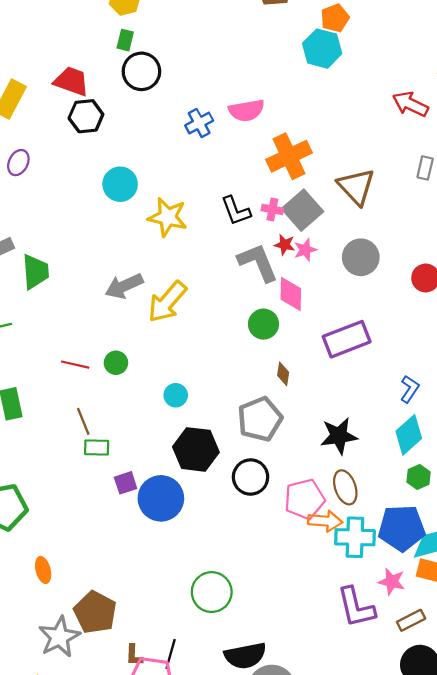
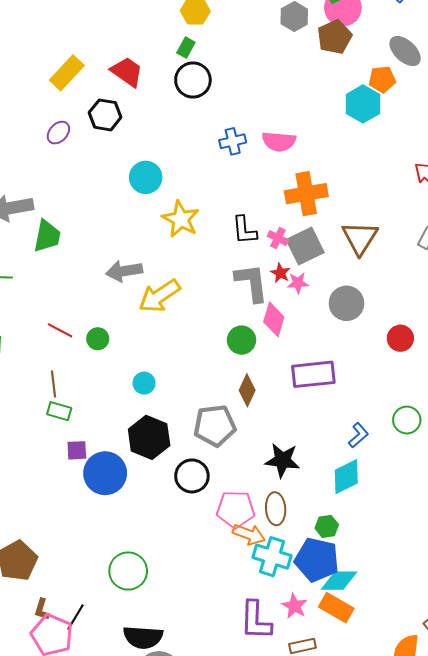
black hexagon: (86, 116) -> (105, 115), moved
brown diamond: (283, 374) -> (247, 390), size x1.4
green hexagon: (419, 477) -> (327, 526), moved

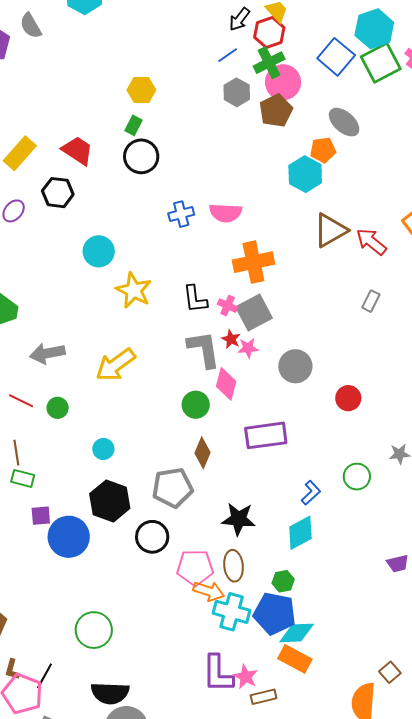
brown triangle: (360, 238) -> (330, 230), moved, turned 30
gray arrow: (124, 271) -> (47, 353), moved
pink star: (294, 606) -> (246, 677), moved

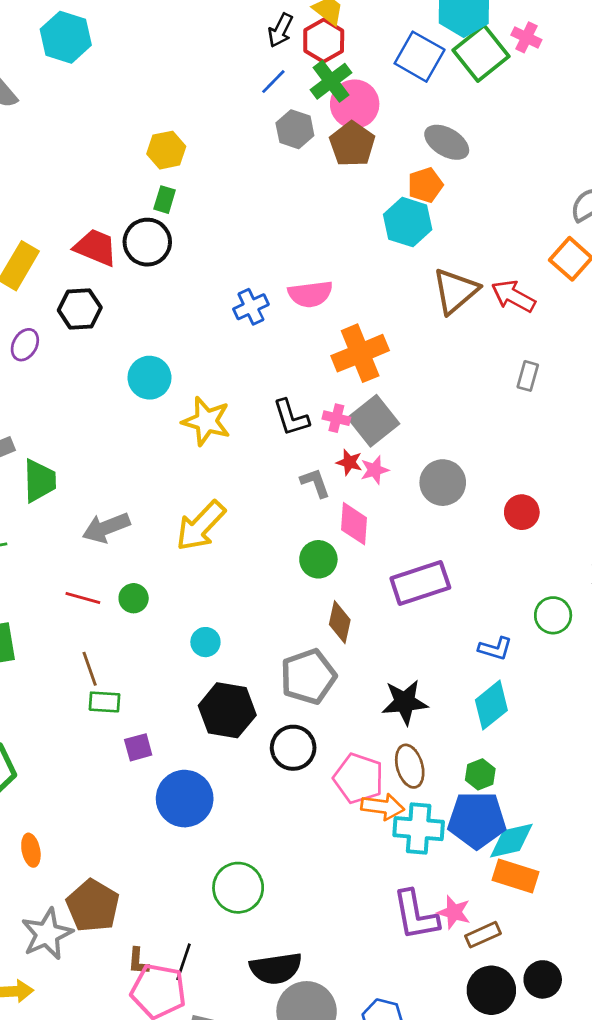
black circle: (141, 156) -> (147, 242), moved
gray L-shape: (204, 349) -> (315, 483), size x0.6
blue L-shape: (311, 493) -> (495, 649), turned 70
blue circle: (69, 537) -> (185, 799), moved
pink pentagon: (195, 568) -> (359, 778), turned 30

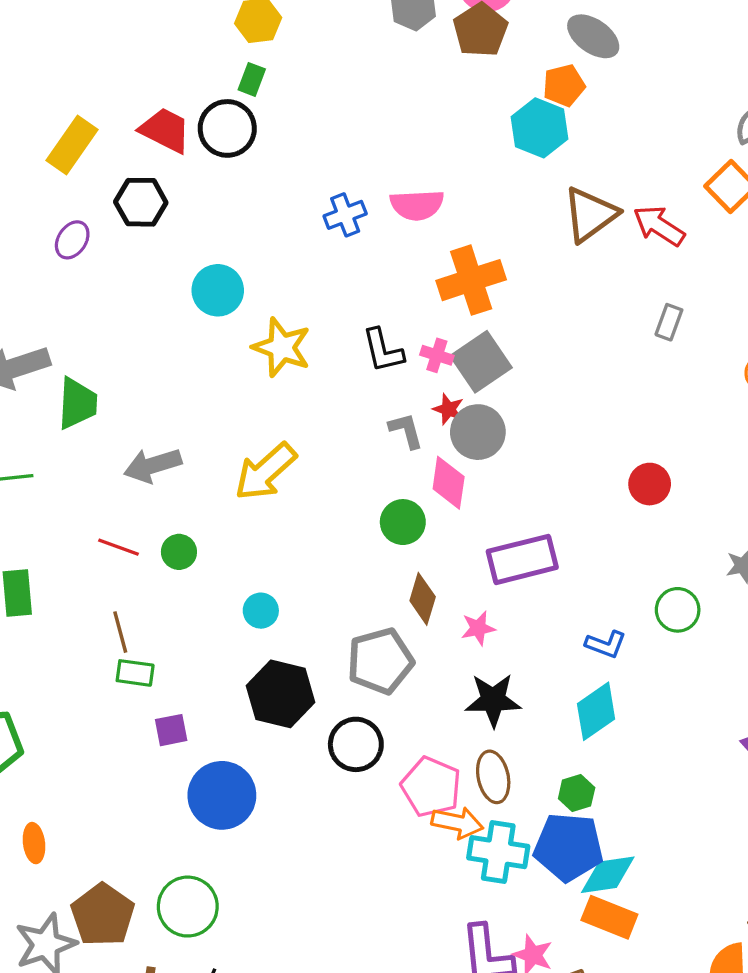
pink star: (375, 470) -> (478, 628), moved
gray circle: (443, 483) -> (478, 432), moved
green circle: (238, 888) -> (188, 907), moved

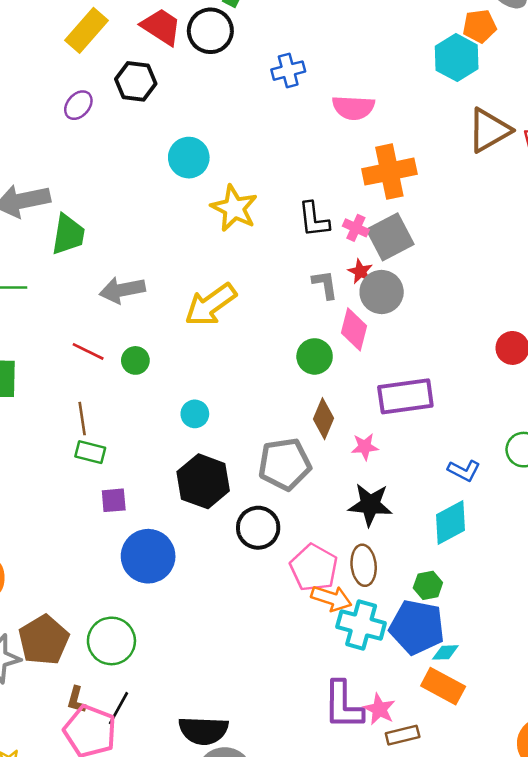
blue cross: (345, 215) -> (288, 71), moved
cyan diamond: (608, 875) -> (445, 652), size x0.6

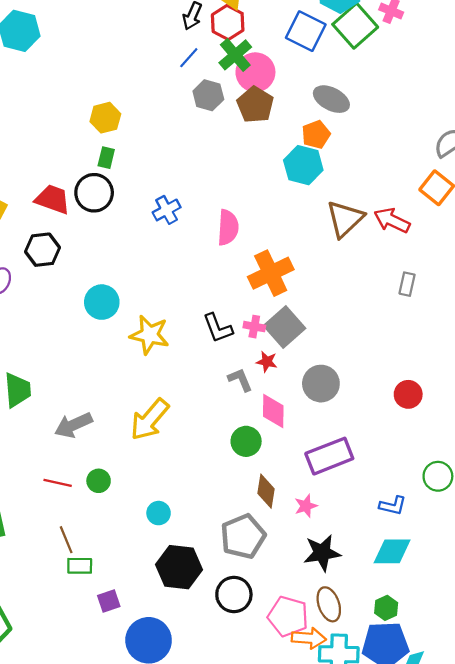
pink semicircle: (353, 108) -> (228, 228), turned -76
gray circle: (382, 292) -> (321, 384), moved
cyan diamond: (450, 523) -> (392, 551), turned 42

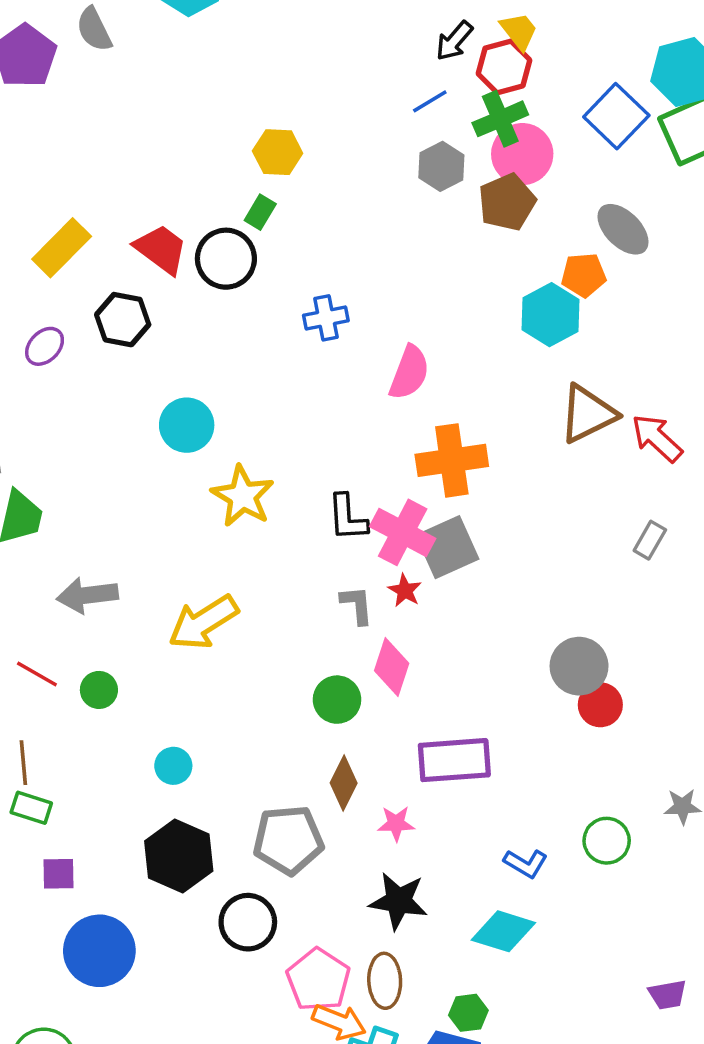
pink cross: (254, 327) -> (403, 532), size x1.8
gray circle: (321, 384) -> (579, 666), moved

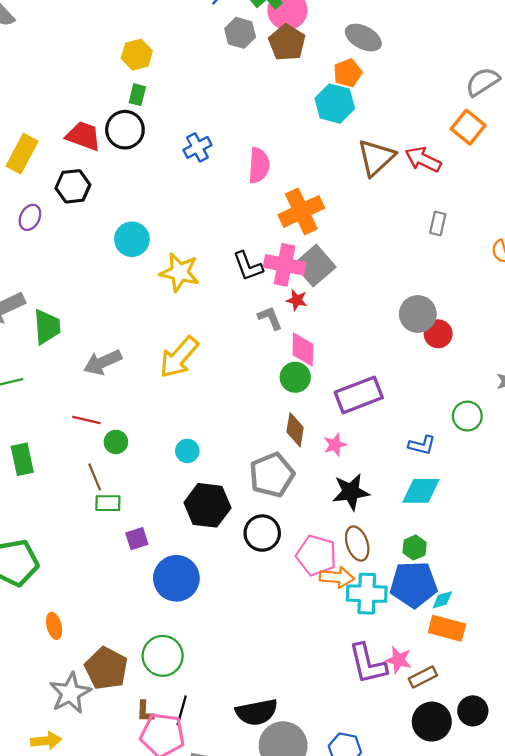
green circle: (99, 690) -> (116, 442), moved
green circle: (337, 700) -> (295, 377), moved

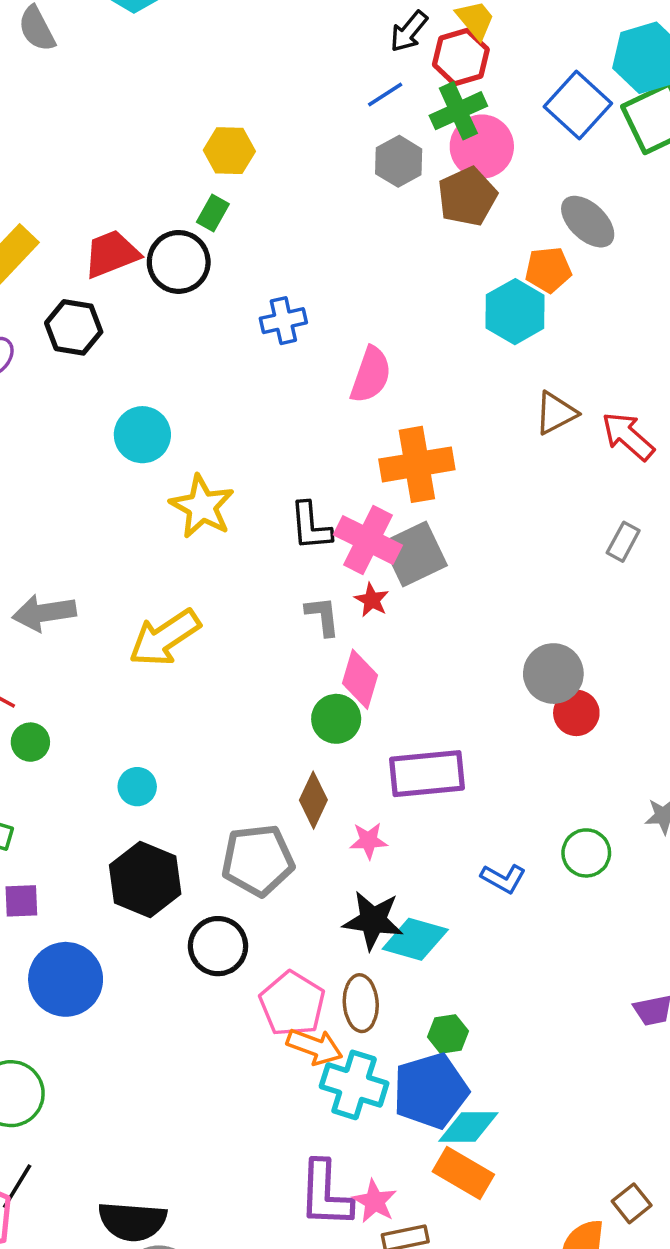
red trapezoid: (83, 136) -> (112, 254), turned -57
brown triangle: (376, 158) -> (556, 413), size x0.7
cyan diamond: (421, 491) -> (415, 939), moved
blue pentagon: (414, 584) -> (431, 1091), turned -30
cyan diamond: (442, 600) -> (468, 1127), size x1.6

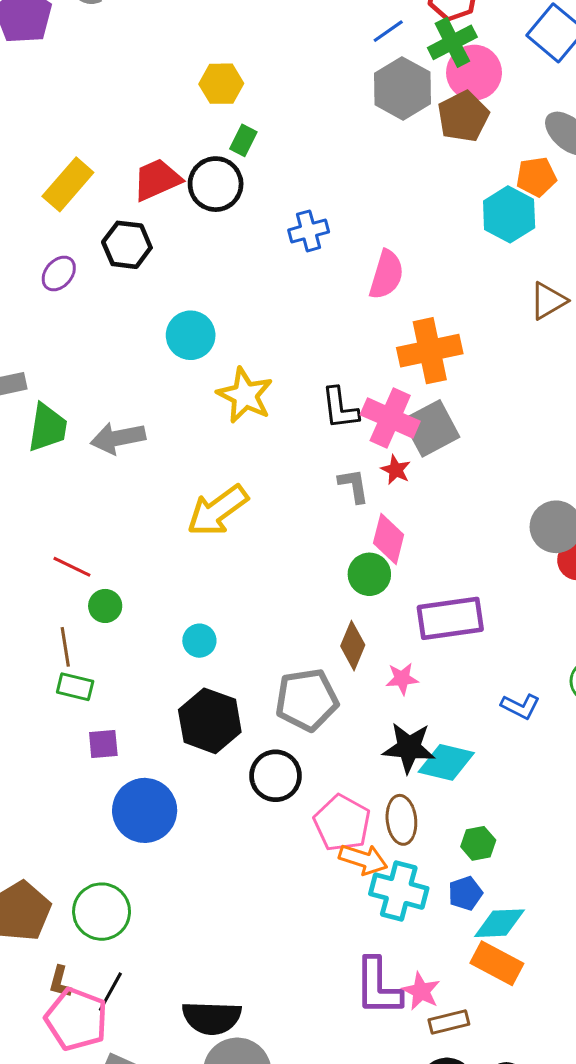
yellow hexagon: (229, 151) -> (221, 84), moved
gray hexagon: (399, 161) -> (402, 88), size x1.4
gray arrow: (44, 613) -> (118, 438), moved
blue pentagon: (431, 1091) -> (465, 893), size x0.5

